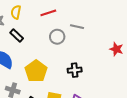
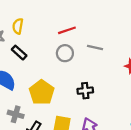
red line: (48, 13) -> (67, 30), moved
gray line: (77, 27) -> (95, 47), moved

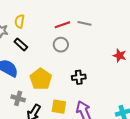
gray line: (95, 47) -> (85, 23), moved

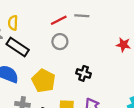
black rectangle: (21, 44) -> (18, 47), size x1.5
black cross: (79, 77) -> (84, 73), turned 32

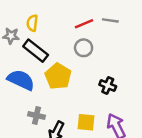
yellow pentagon: (44, 81) -> (58, 76), moved

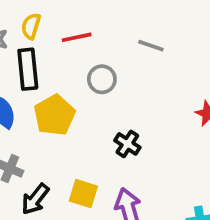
red line: (84, 24) -> (77, 37), moved
black rectangle: (36, 51) -> (28, 69), turned 35

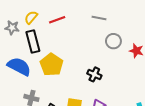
yellow semicircle: (31, 26) -> (31, 17), turned 32
gray circle: (102, 79) -> (113, 41), moved

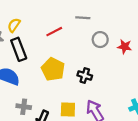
red line: (57, 20) -> (54, 32), moved
yellow pentagon: (52, 65) -> (53, 69), moved

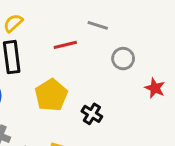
gray line: (83, 18) -> (98, 25), moved
gray circle: (100, 40) -> (123, 59), moved

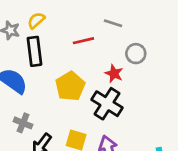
red star: (155, 88) -> (114, 74), moved
black cross: (92, 114) -> (107, 104), size x1.6

